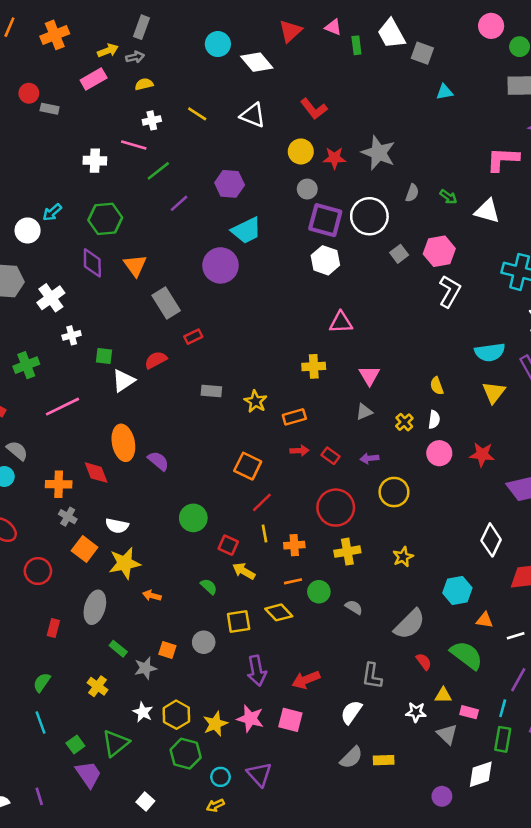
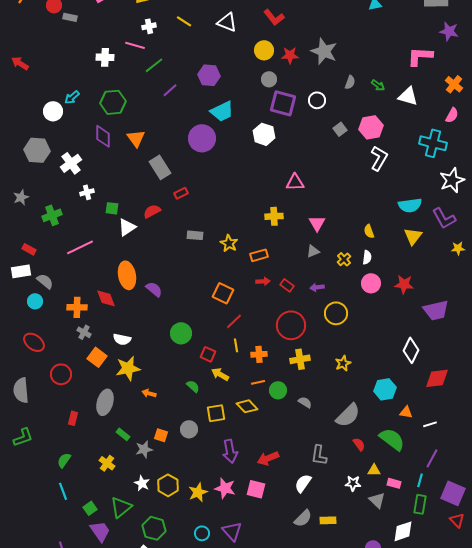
white circle: (369, 216) -> (317, 100), size x0.6
white hexagon: (325, 260) -> (264, 134), moved
green hexagon: (186, 754) -> (154, 528), moved

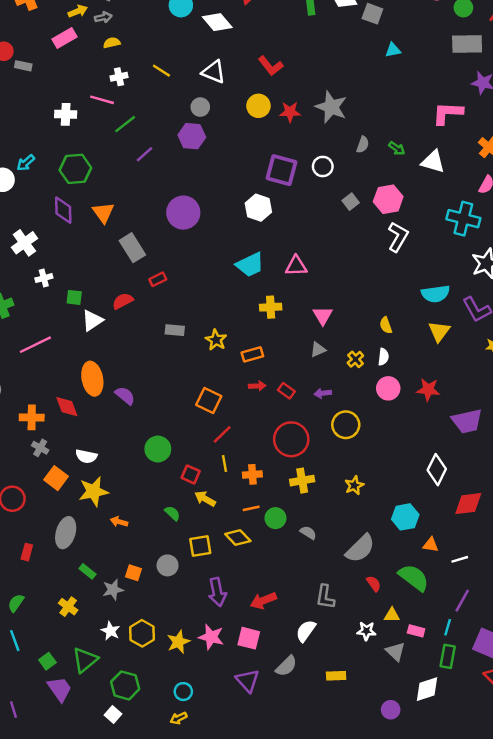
gray circle: (269, 79) -> (200, 107), moved
cyan trapezoid: (222, 111) -> (250, 265), moved
gray semicircle: (303, 518) -> (286, 666), moved
purple triangle: (232, 531) -> (248, 681), moved

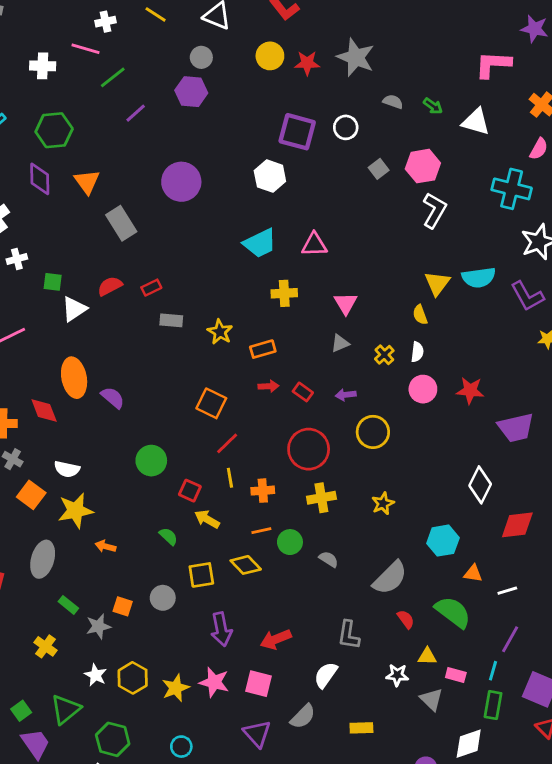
gray semicircle: (363, 145) -> (393, 102), turned -91
red rectangle: (158, 279) -> (151, 288), moved
yellow triangle: (439, 331) -> (437, 283), moved

